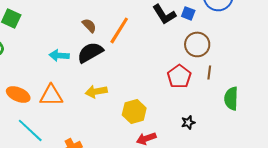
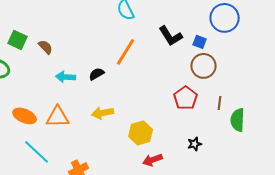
blue square: (188, 13) -> (200, 42), moved
brown semicircle: (89, 25) -> (46, 47), moved
black semicircle: (90, 52) -> (97, 74), size x0.6
brown line: (209, 72) -> (220, 103), moved

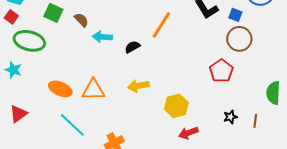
cyan arrow: (66, 77) -> (102, 37), moved
brown line: (220, 103) -> (255, 121), moved

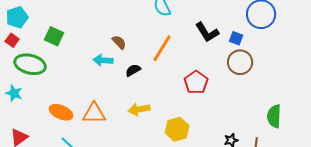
brown semicircle: (81, 20) -> (119, 42), moved
red pentagon: (221, 71) -> (196, 82), moved

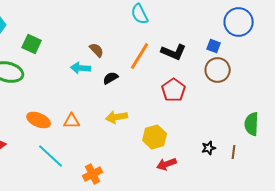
black L-shape: (207, 32) -> (174, 52), moved, turned -35
orange triangle: (94, 113) -> (72, 121), size x0.7

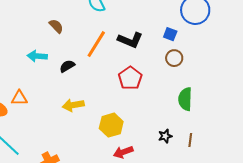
brown semicircle: (97, 50) -> (56, 26), moved
brown circle: (218, 70) -> (174, 58), size x0.7
orange triangle: (72, 121) -> (19, 98), moved
green semicircle: (252, 124) -> (185, 99), moved

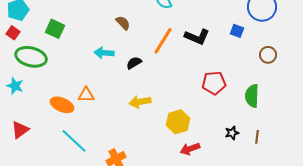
brown circle: (174, 58) -> (268, 55), moved
red pentagon: (130, 78) -> (214, 83), moved, turned 30

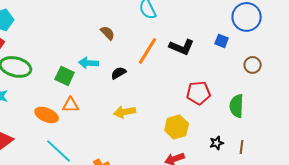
green square: (55, 29) -> (65, 76), moved
yellow hexagon: (178, 122) -> (177, 127), moved

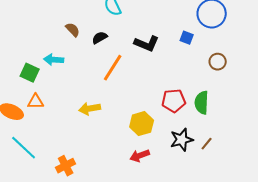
orange line: (148, 51) -> (113, 68), moved
black semicircle: (119, 73) -> (100, 38), moved
red pentagon: (199, 93) -> (174, 101), moved
black star: (217, 143) -> (182, 140), size x1.6
brown line: (242, 147) -> (207, 144), turned 32

